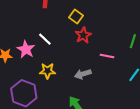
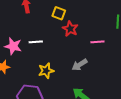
white line: (45, 39) -> (36, 42), turned -32
pink star: (26, 49) -> (13, 46), moved

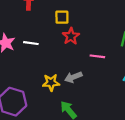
yellow square: (59, 13) -> (62, 17), turned -32
yellow star: (46, 71) -> (51, 83), moved

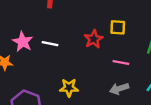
yellow square: (62, 17) -> (118, 27), moved
gray arrow: (73, 77) -> (119, 89), moved

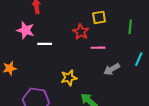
pink star: (23, 42) -> (25, 30), moved
pink line: (121, 62) -> (98, 48), moved

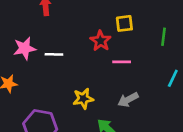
pink star: (25, 30) -> (25, 48), moved, turned -30
gray arrow: (112, 69) -> (128, 100), moved

